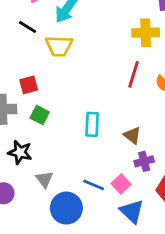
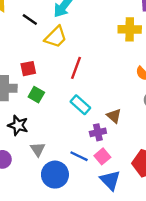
yellow trapezoid: (59, 46) -> (56, 37), turned -50
red line: (133, 74) -> (76, 68), moved
cyan rectangle: (92, 124) -> (80, 105), turned -54
purple cross: (144, 161) -> (98, 132), moved

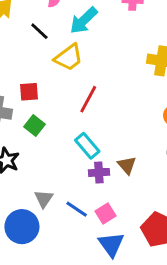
purple cross: (98, 132) -> (99, 172), moved
gray triangle: (38, 149) -> (44, 199), moved
blue circle: (55, 175) -> (22, 227), moved

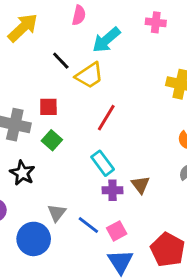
black line: (39, 31) -> (61, 61), moved

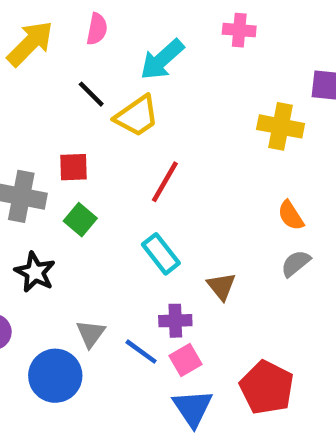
pink semicircle: (79, 15) -> (97, 29), moved
purple cross: (112, 190) -> (175, 321), moved

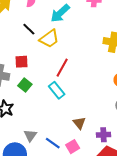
cyan rectangle: (161, 254) -> (57, 90), moved
brown triangle: (221, 286) -> (79, 123), moved
purple cross: (175, 321) -> (103, 135), moved

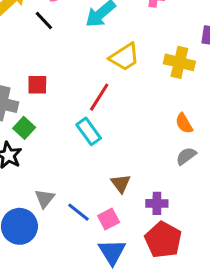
black line: (29, 29) -> (44, 21), moved
yellow trapezoid: (49, 39) -> (124, 57), moved
green square: (25, 85) -> (24, 128), moved

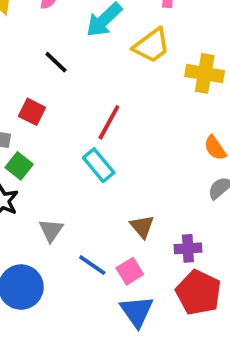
black line: (44, 21) -> (56, 62), moved
yellow trapezoid: (124, 57) -> (152, 46), moved
red square: (37, 85) -> (32, 112), turned 30
gray triangle: (45, 199) -> (51, 230), moved

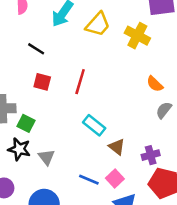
yellow cross: (205, 73) -> (137, 36), turned 30
red square: (32, 112) -> (42, 82), moved
cyan rectangle: (99, 165) -> (94, 125), moved
gray triangle: (51, 230) -> (46, 157), moved

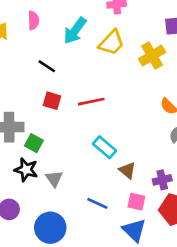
yellow cross: (137, 36) -> (152, 56), turned 30
red line: (80, 82) -> (91, 102), turned 60
pink square: (115, 178) -> (136, 202), moved, turned -36

